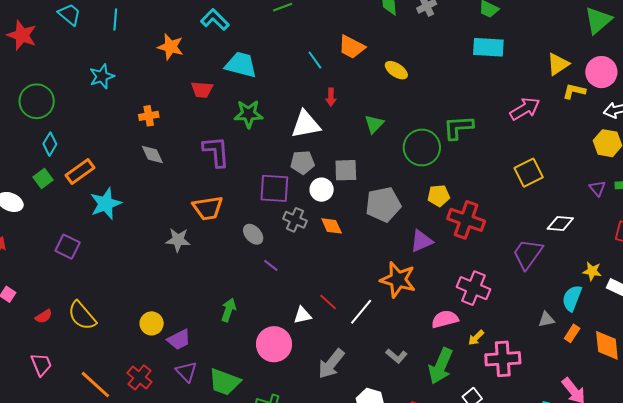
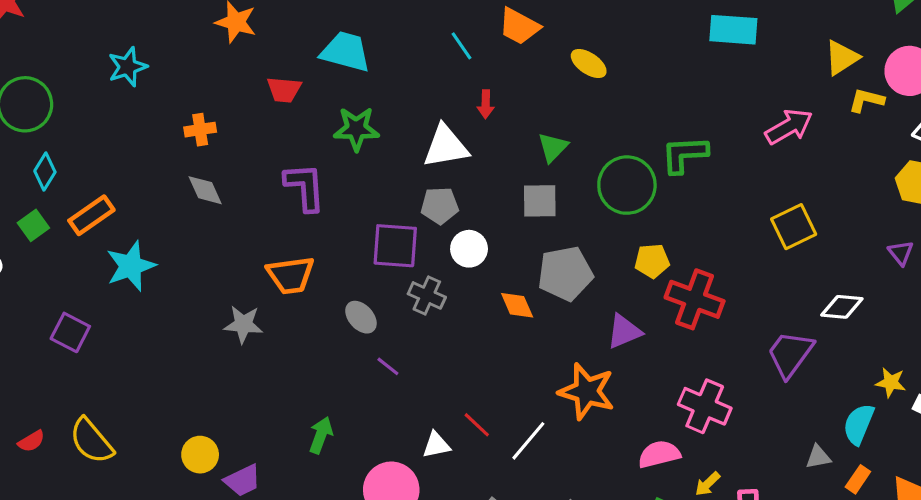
gray square: (346, 170) -> (540, 201), moved
orange diamond: (332, 226) -> (517, 305), moved

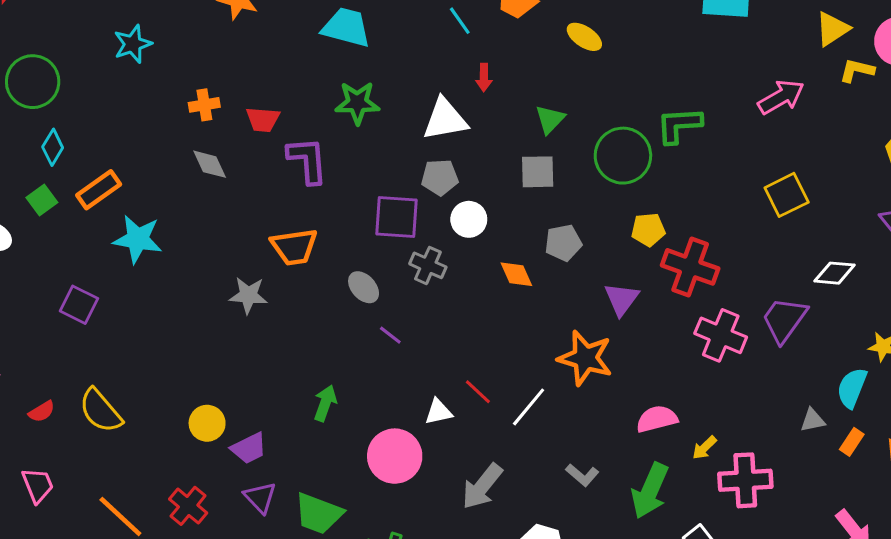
red trapezoid: (284, 90) -> (263, 119), moved
cyan star: (131, 266) -> (138, 239), turned 30
gray pentagon: (565, 274) -> (563, 243), size x0.7
purple triangle: (624, 331) -> (622, 299), turned -30
pink cross: (705, 406) -> (721, 335), moved

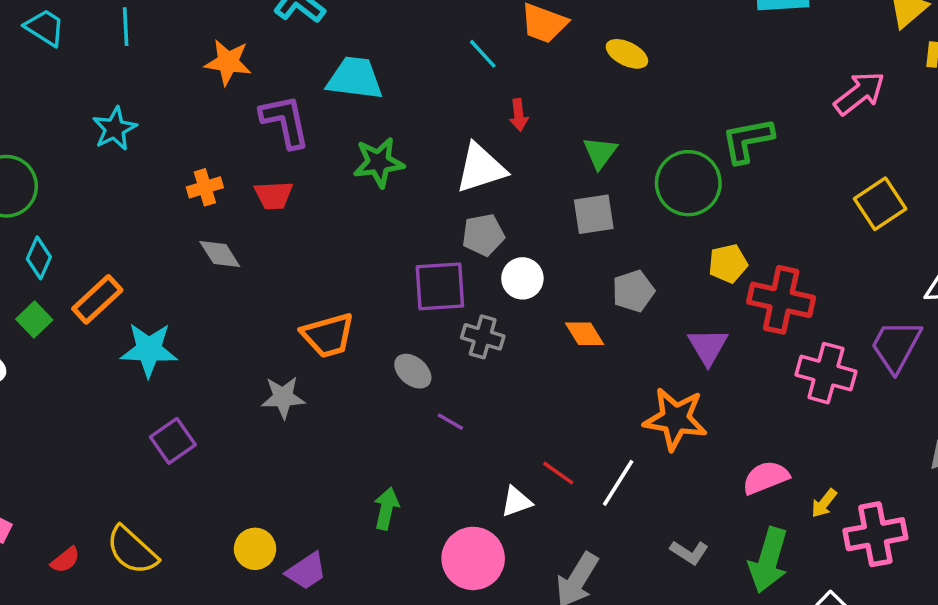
purple L-shape: (307, 160) -> (285, 121), moved
purple square: (79, 305) -> (173, 441), moved, turned 36

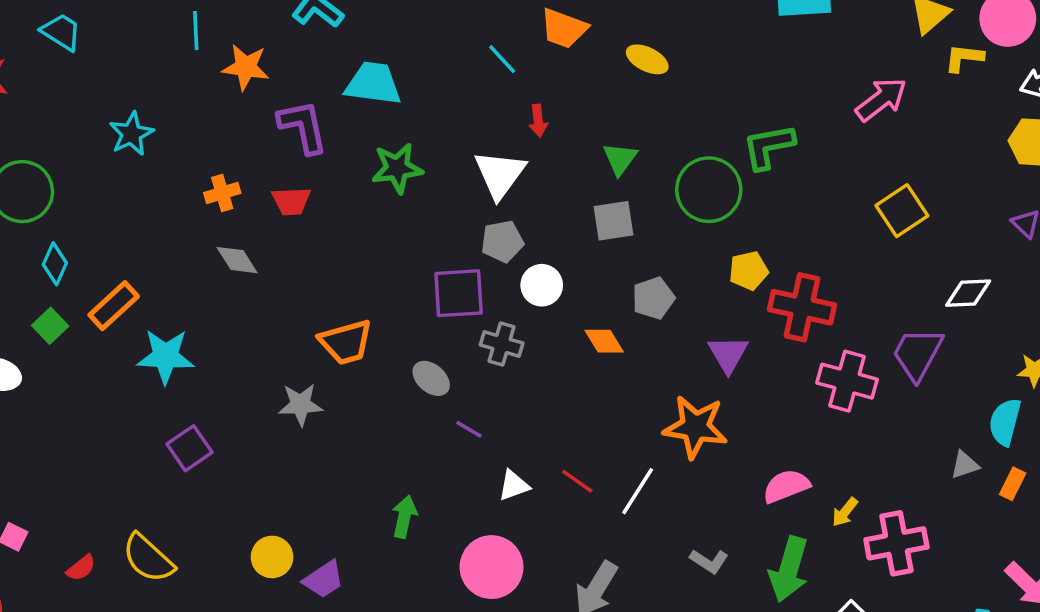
cyan line: (126, 27) -> (196, 30), moved
white triangle: (481, 168) -> (500, 174), turned -36
white triangle: (516, 502) -> (514, 485), moved

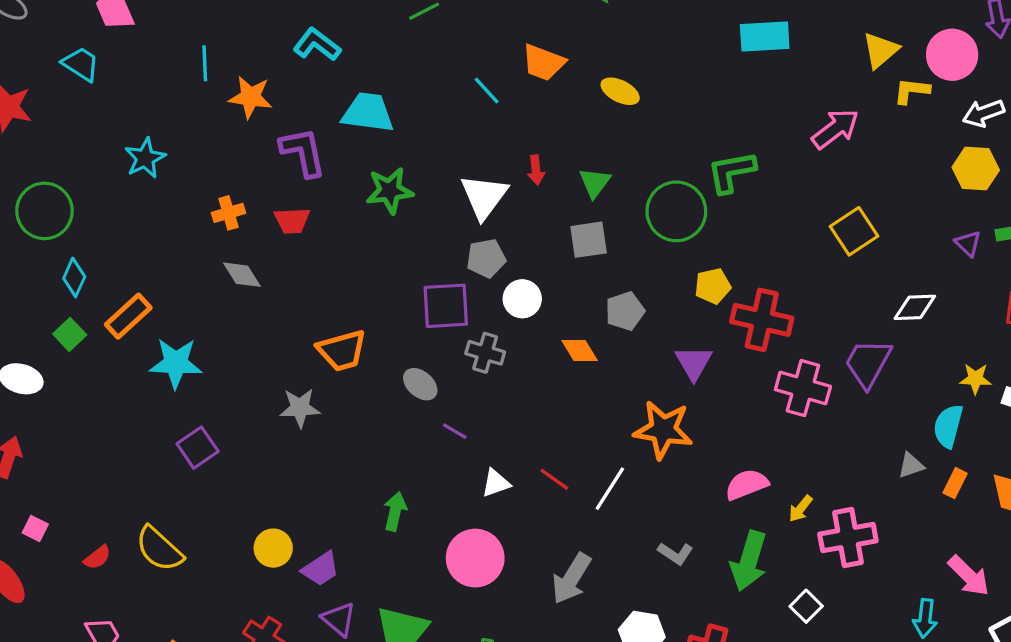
red arrow: (538, 121) -> (536, 170), moved

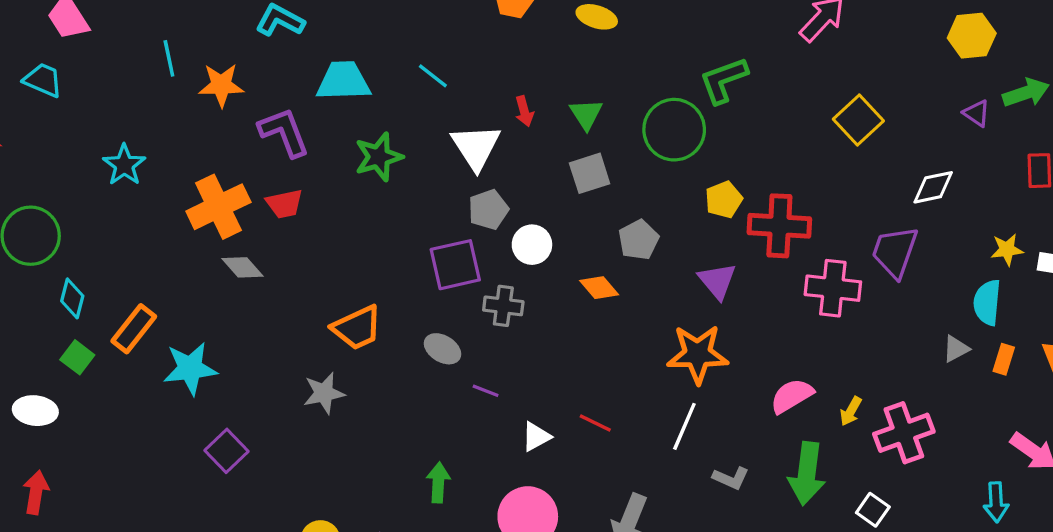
cyan line: (487, 91) -> (433, 76), moved
orange cross: (228, 213) -> (218, 207), size x1.8
white line: (610, 489) -> (684, 426), moved

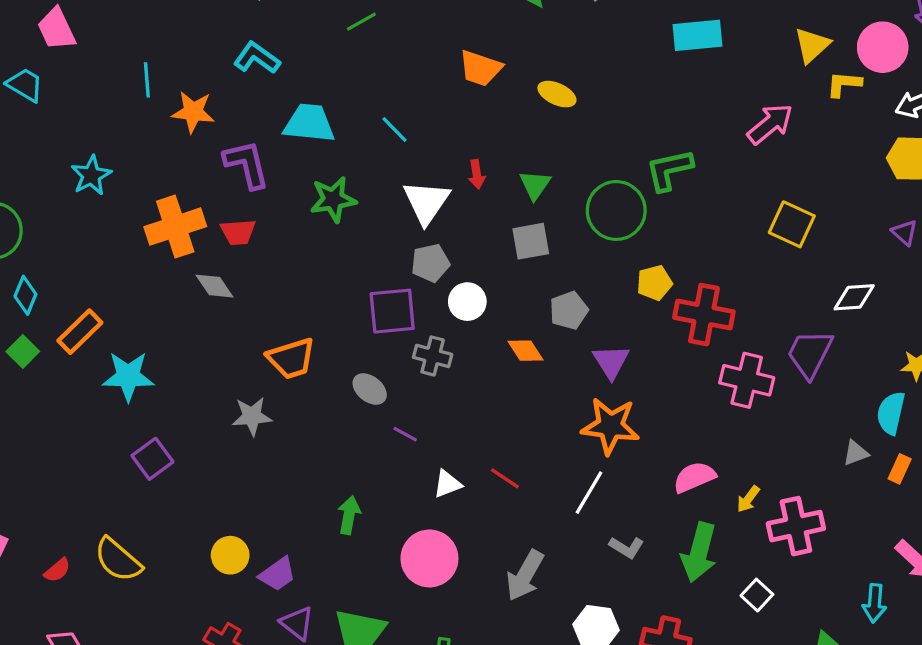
yellow square: (858, 120) -> (792, 224), turned -30
gray diamond: (243, 267) -> (215, 286), moved
purple triangle: (717, 281) -> (611, 362), moved

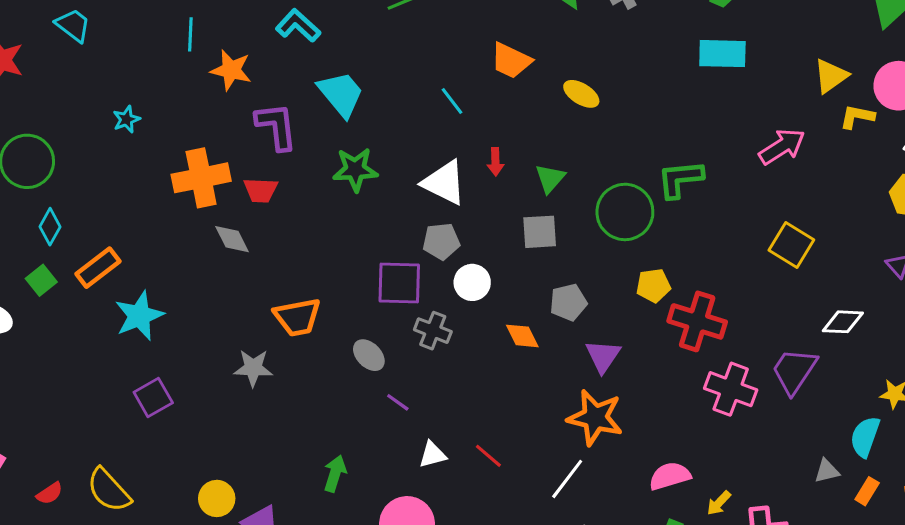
cyan trapezoid: (309, 123) -> (341, 94), turned 38
cyan line: (395, 129) -> (452, 101), moved
cyan star: (91, 175) -> (126, 119), size x0.7
white triangle: (426, 202) -> (444, 183), turned -45
cyan star: (128, 376) -> (139, 316), turned -30

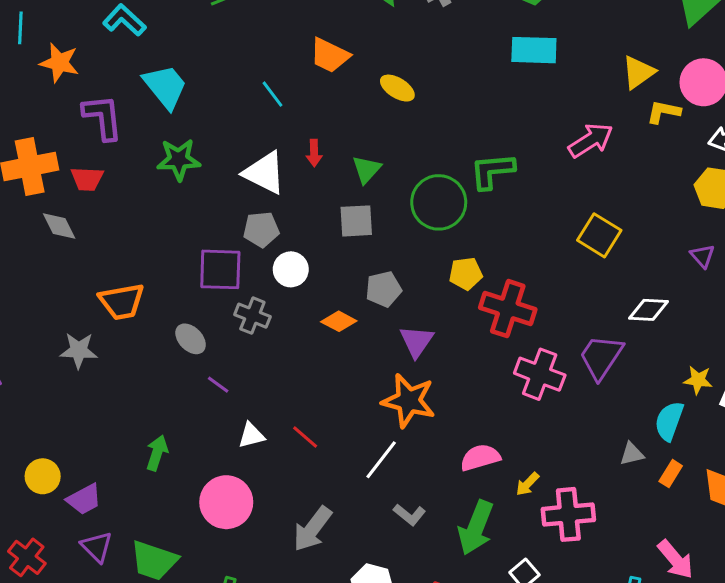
orange diamond: (522, 336) -> (339, 321), turned -36

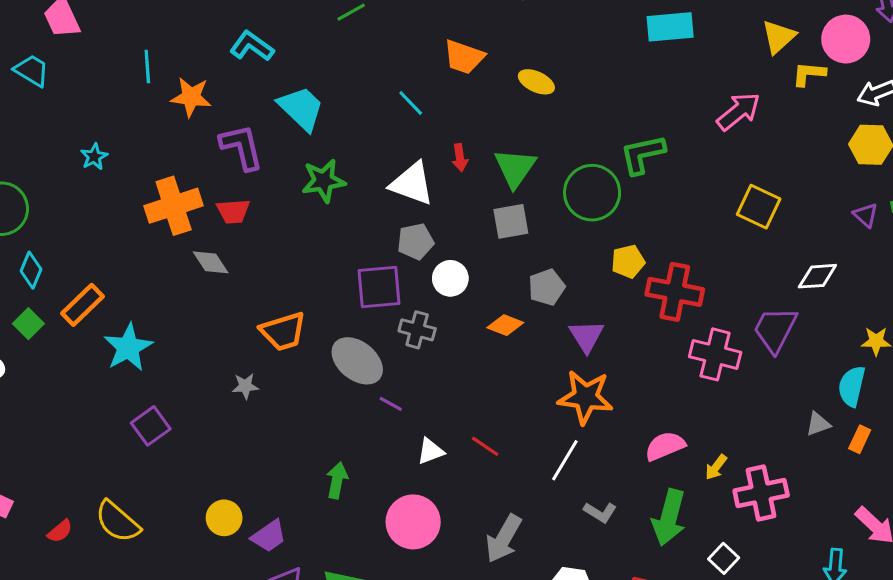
green triangle: (367, 169) -> (515, 168), size x1.4
gray ellipse: (191, 339) -> (357, 361), size x1.6
gray star: (79, 350) -> (245, 386), size x0.7

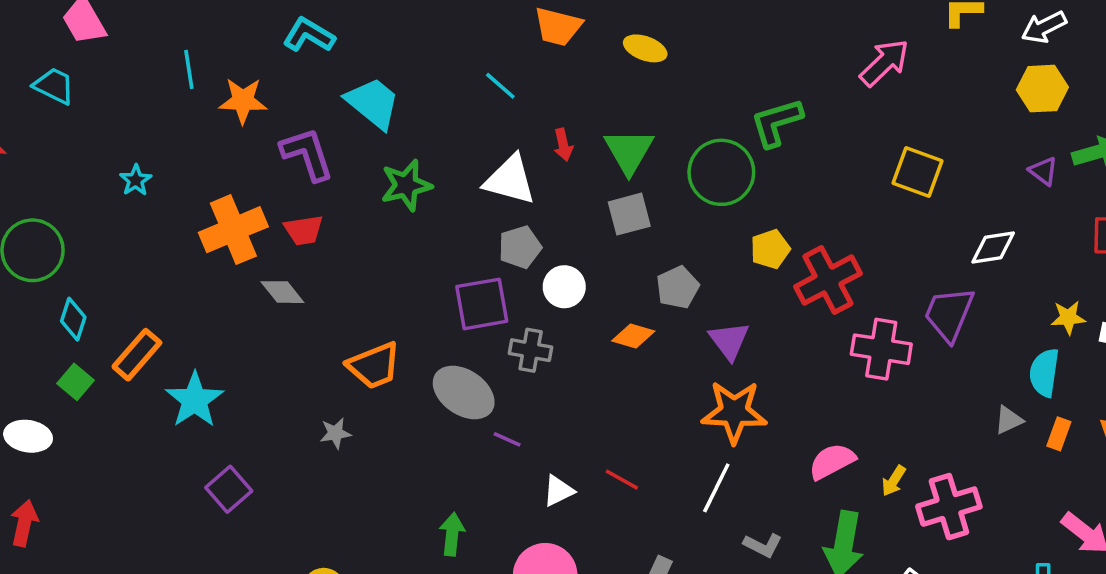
red cross: (675, 292) -> (828, 280), turned -34

